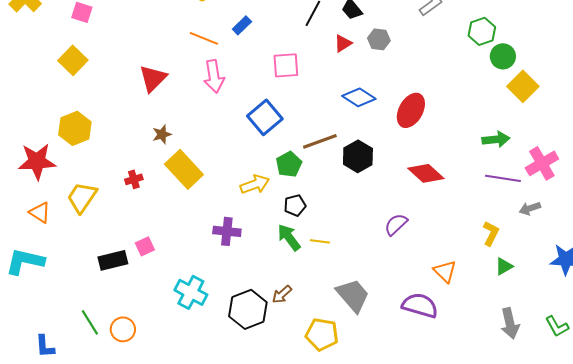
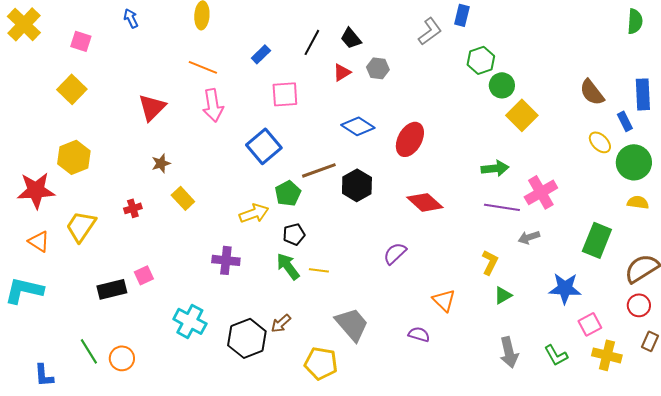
blue rectangle: (242, 25) -> (261, 54), moved
yellow rectangle: (184, 169) -> (183, 198), size x0.6
purple semicircle: (420, 305) -> (419, 334), size x0.6

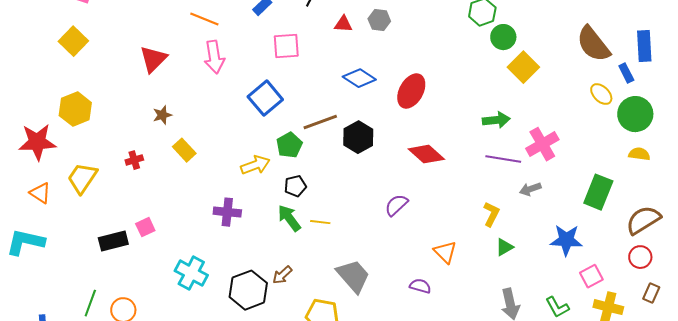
red triangle: (342, 72) -> (343, 24), turned 36
brown semicircle: (592, 92) -> (593, 44), size x1.4
green line: (89, 351) -> (90, 303), turned 52

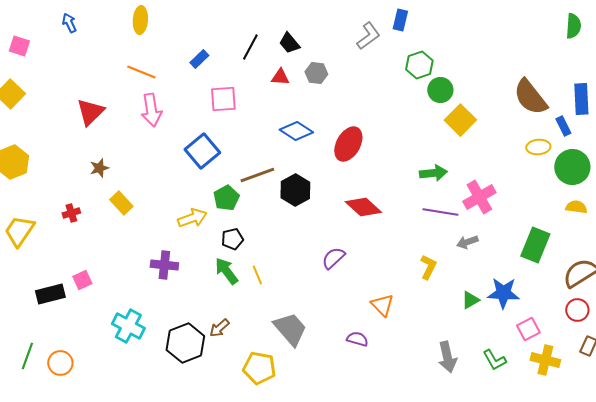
yellow ellipse: (601, 94) -> (538, 147), turned -50
yellow line: (320, 222) -> (257, 275), turned 60
green triangle: (504, 247) -> (470, 300), moved

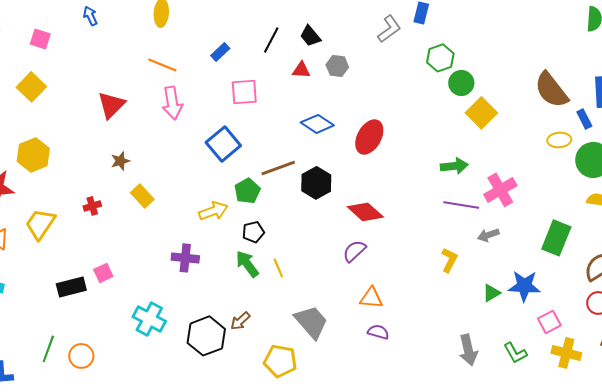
red diamond: (363, 207) -> (365, 212), moved
orange triangle: (382, 305) -> (371, 298), moved, turned -40

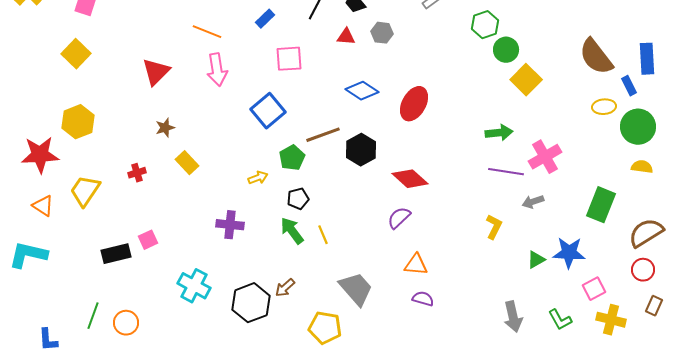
yellow arrow: (213, 211) -> (258, 178), size x0.7

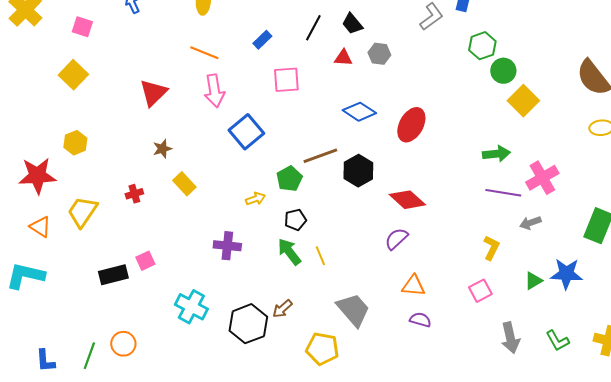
blue square: (268, 111) -> (246, 132), moved
yellow hexagon: (78, 122) -> (75, 143), size x0.7
pink square: (594, 289) -> (480, 291), moved
green line: (93, 316) -> (89, 356), moved

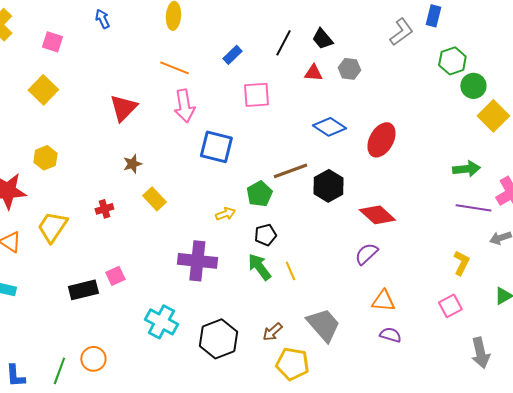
blue square: (246, 132) -> (216, 147), turned -36
purple cross: (227, 246) -> (197, 261), size x1.4
brown arrow: (282, 309) -> (272, 332), moved

